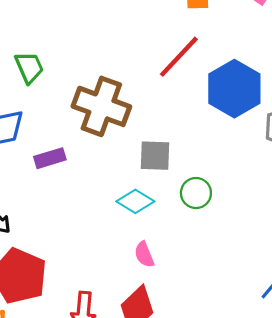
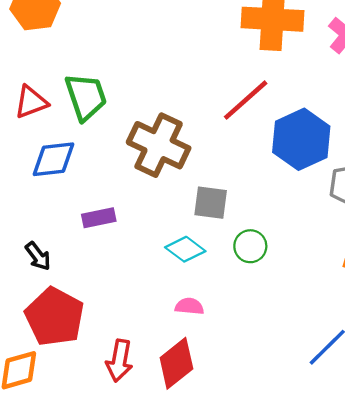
green trapezoid: (29, 67) -> (86, 97), size x1.4
purple rectangle: (50, 158) -> (99, 218), moved
pink semicircle: (144, 254) -> (189, 306), turned 112

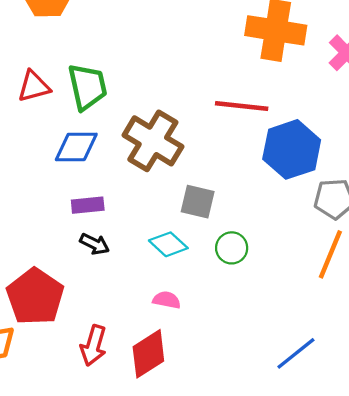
red line: (246, 100) -> (242, 106), turned 42
blue diamond: (53, 159) -> (76, 147), moved
black arrow: (38, 256) -> (95, 244), moved, turned -32

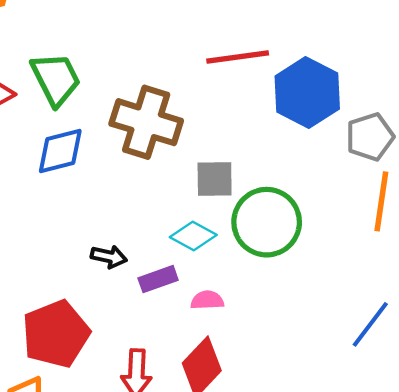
purple rectangle: (88, 205) -> (158, 279), moved
green circle: (232, 248) -> (267, 222), size x1.8
red pentagon: (35, 297) -> (56, 334), turned 30

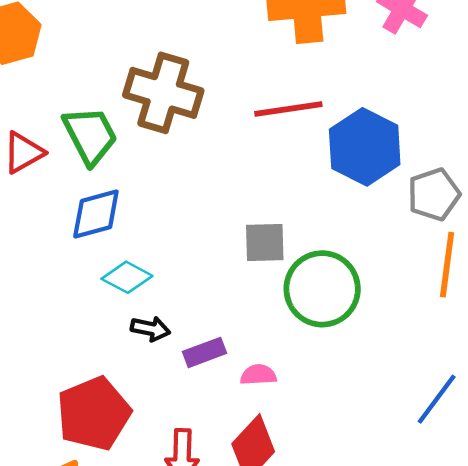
brown cross: (146, 122) -> (163, 93), moved
cyan diamond: (193, 236) -> (127, 277), moved

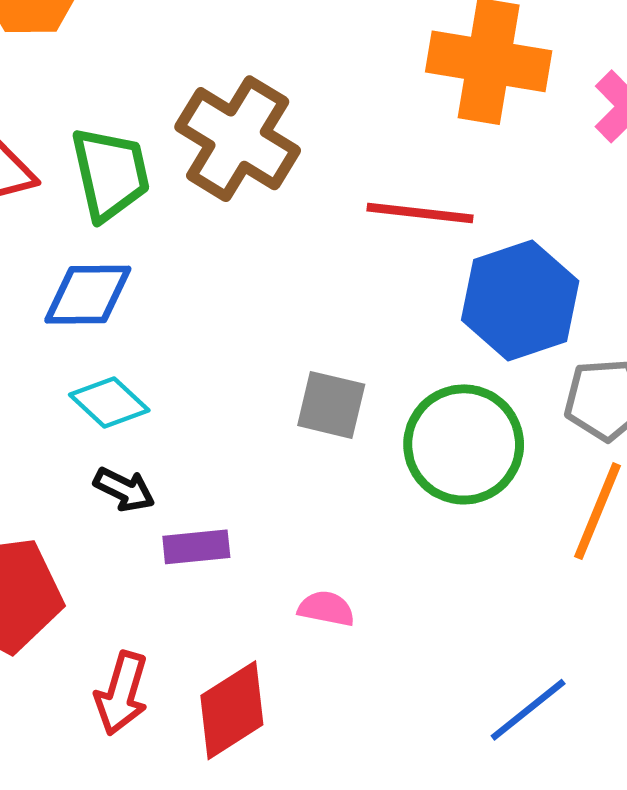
green circle: (322, 289) -> (464, 444), moved
pink semicircle: (258, 375) -> (326, 609), moved

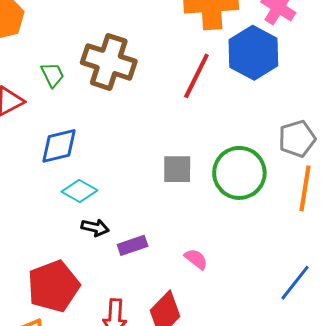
green trapezoid: (110, 174) -> (53, 75), moved, size x0.6
red line: (420, 213) -> (196, 76), turned -57
blue hexagon: (520, 300) -> (253, 53), moved
pink semicircle: (326, 609) -> (196, 259), turned 40

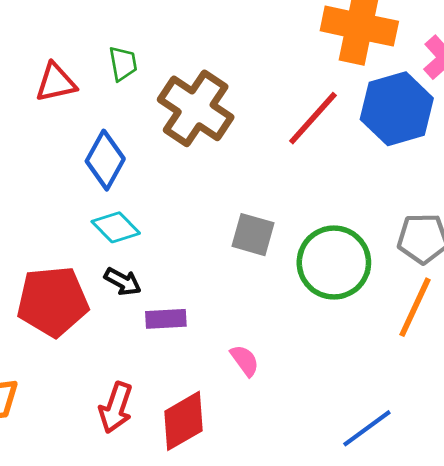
brown cross: (109, 62) -> (196, 108), moved
blue diamond: (59, 146) -> (105, 160), turned -63
red pentagon: (53, 286) -> (53, 301), moved

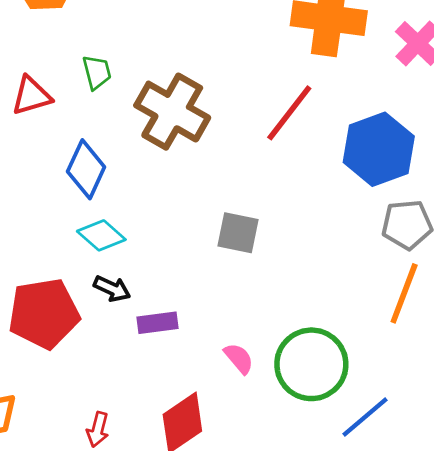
blue hexagon: (397, 109) -> (379, 149), moved
green circle: (334, 263) -> (311, 364), moved
red arrow: (116, 408) -> (98, 430), moved, size x0.7

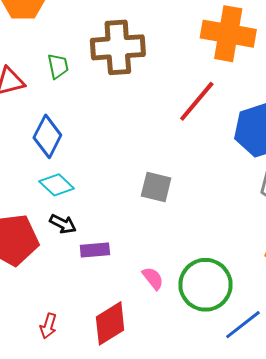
brown cross: (172, 112) -> (118, 47), moved, turned -36

